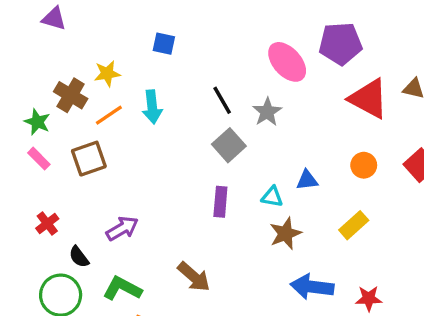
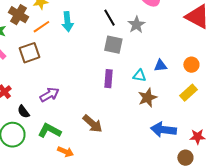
gray square: (229, 145) -> (113, 45), turned -36
orange circle: (364, 165) -> (191, 65), moved

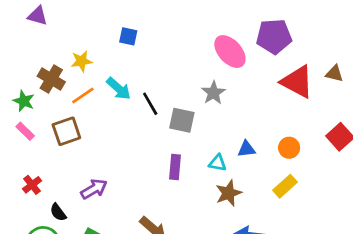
black line: (109, 18) -> (150, 104), moved
cyan arrow: (67, 22) -> (119, 89), turned -42

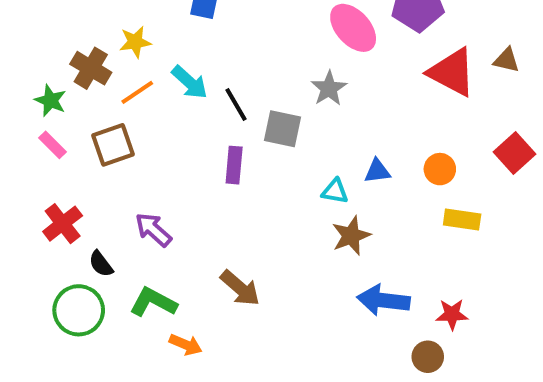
purple rectangle: (175, 167) -> (234, 165), moved
red cross: (32, 185) -> (63, 224), size x1.4
yellow rectangle: (285, 186) -> (462, 220), moved, turned 50
purple arrow: (94, 189) -> (153, 230), turned -108

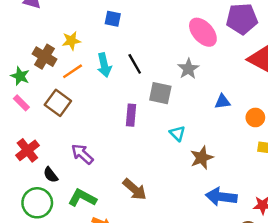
cyan arrow: (190, 82) -> (104, 65), turned 35
black line: (236, 105) -> (135, 64), moved
brown square: (113, 145) -> (58, 103), turned -35
blue triangle: (377, 171) -> (222, 102), moved
cyan triangle: (335, 191) -> (177, 133), moved, turned 35

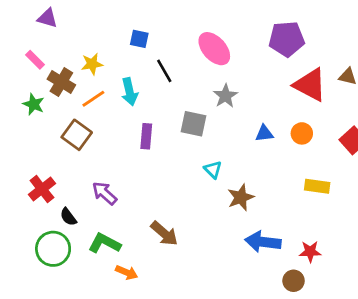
pink ellipse: (203, 32) -> (214, 49), moved
black line: (135, 64) -> (164, 71), moved
pink rectangle: (21, 103) -> (35, 60), moved
purple rectangle: (131, 115) -> (146, 136), moved
orange circle: (255, 117) -> (302, 133), moved

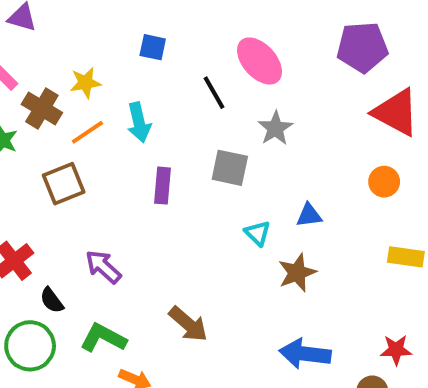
black line: (164, 71) -> (214, 93), moved
blue triangle: (264, 133) -> (309, 215), moved
brown square: (77, 135) -> (64, 184), turned 32
blue arrow: (263, 242) -> (305, 354), moved

